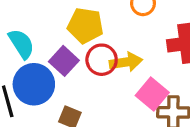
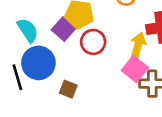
purple square: (64, 61) -> (64, 29), moved
yellow arrow: (126, 62) -> (138, 45), moved, turned -65

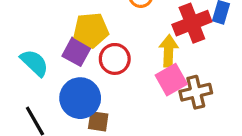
blue circle: (38, 63) -> (80, 98), moved
pink square: (135, 69) -> (171, 80), turned 35

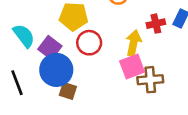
red cross: (192, 23) -> (156, 24), size x0.6
purple square: (76, 52) -> (50, 48), moved

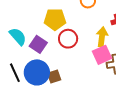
blue circle: (56, 70) -> (37, 72), moved
brown square: (68, 91) -> (54, 77), turned -32

